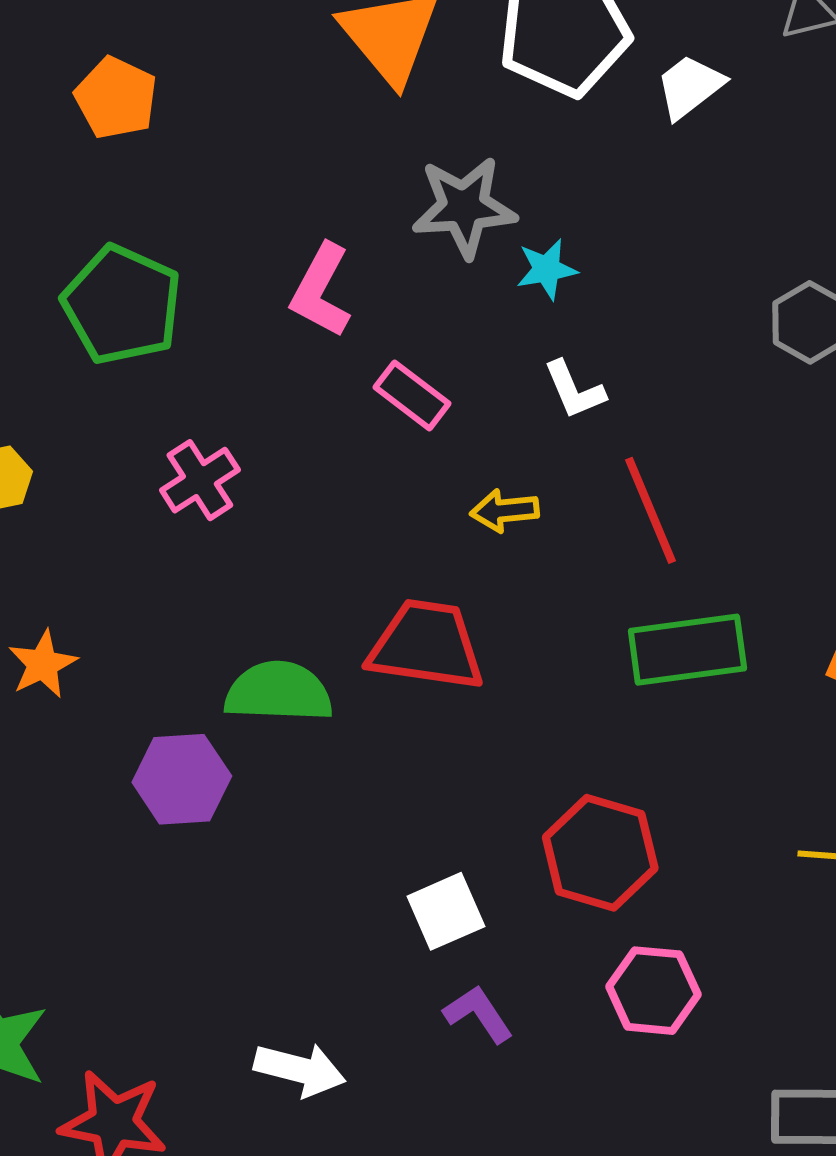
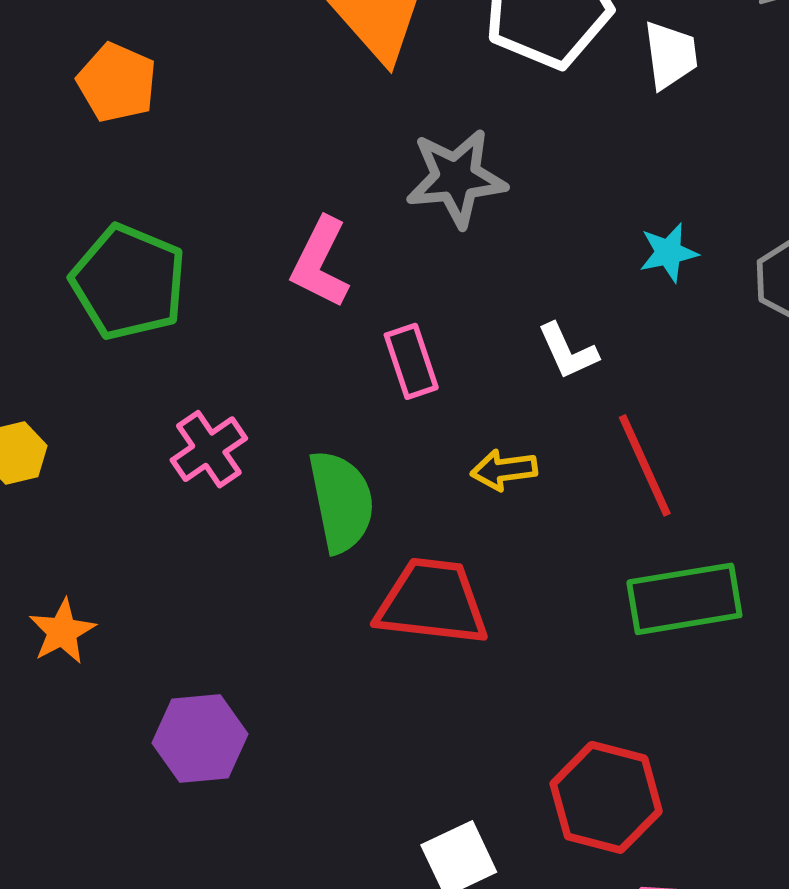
white trapezoid: (690, 87) -> (671, 55), turned 122
cyan star: (547, 269) -> (668, 253), moved
pink rectangle: (412, 395) -> (411, 361), turned 36
green semicircle: (279, 692) -> (341, 501), moved, turned 78

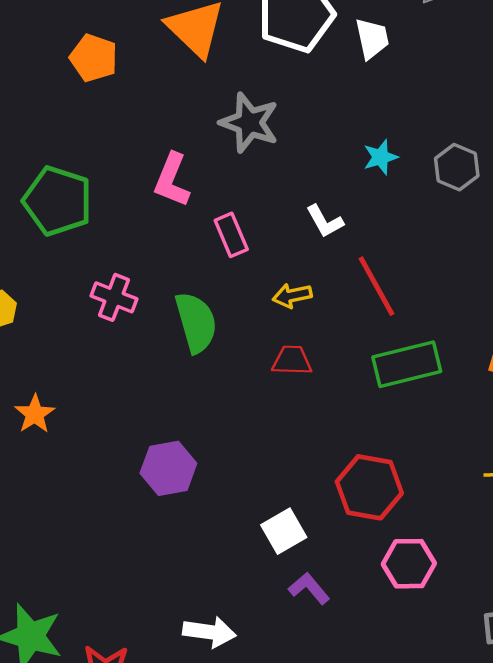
orange pentagon: (117, 83) -> (94, 58), moved
gray star: (456, 178) -> (249, 123), turned 30
pink cross: (209, 449) -> (114, 297), turned -30
red trapezoid: (432, 602) -> (292, 361), moved, size x0.6
purple hexagon: (200, 738) -> (168, 468), moved

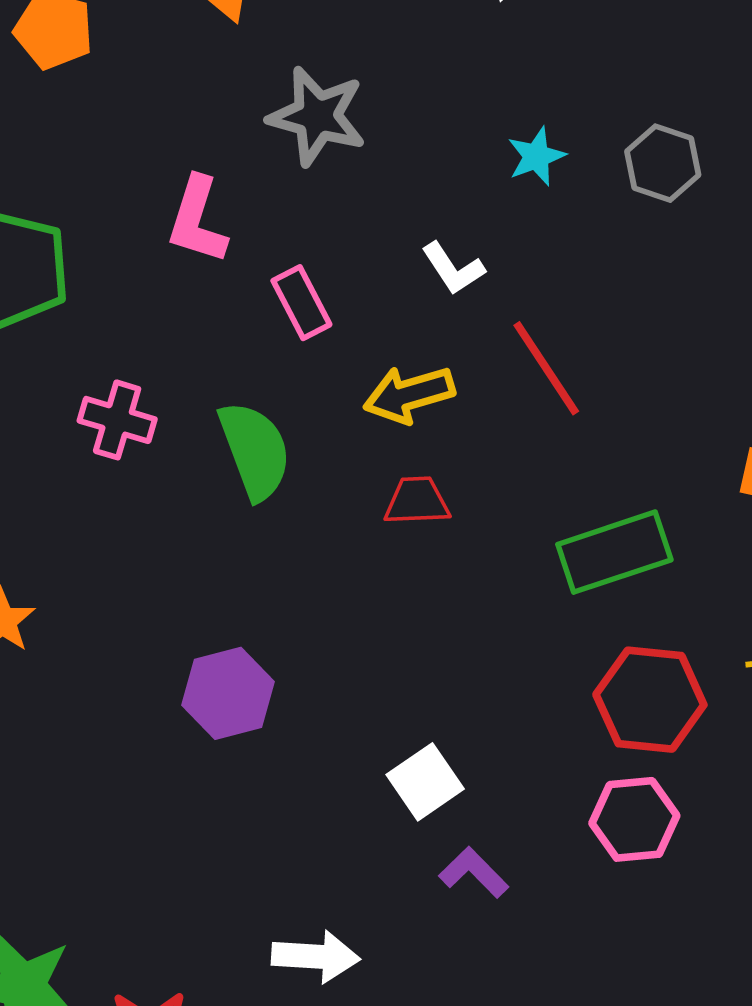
yellow arrow: (292, 296) -> (409, 394), size x1.4
green rectangle: (407, 364) -> (614, 552), moved
red hexagon: (369, 487) -> (650, 700), moved

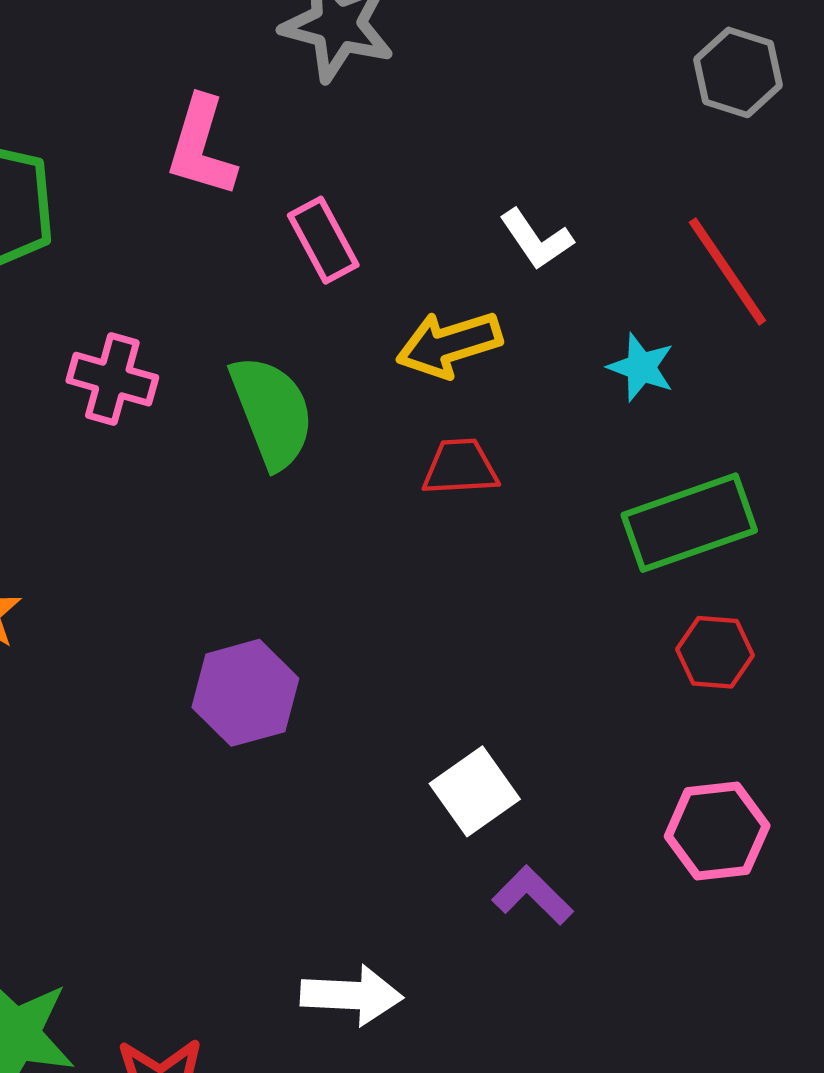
cyan star: (536, 156) -> (641, 367), moved, turned -30
white L-shape: (453, 268) -> (536, 239), moved
red line: (546, 368) -> (727, 271), moved
red hexagon: (650, 700) -> (715, 652), moved, size x0.6

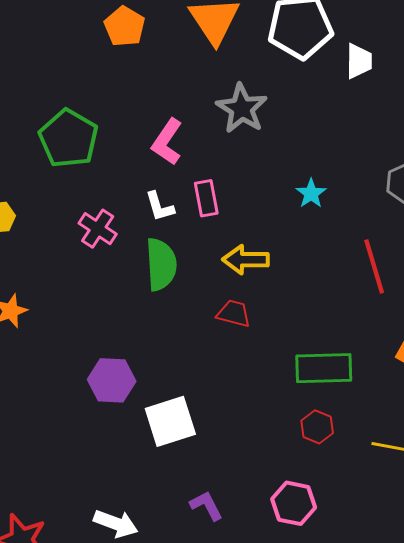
white L-shape: (536, 239) -> (160, 207), moved
cyan star: (641, 367) -> (311, 193), moved
white square: (475, 791) -> (170, 421), moved, size x1.4

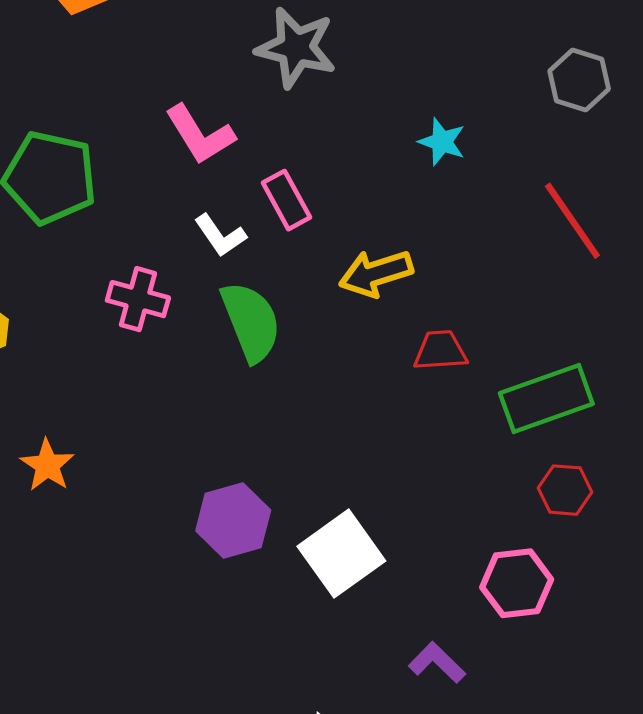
pink L-shape: (167, 142) -> (200, 134), turned -48
red trapezoid: (234, 313) -> (440, 351), moved
pink hexagon: (294, 503) -> (517, 583), moved

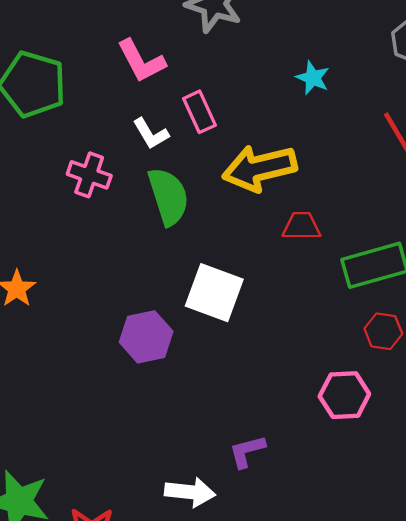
yellow arrow: (376, 273) -> (260, 168), size x1.4
white square: (341, 554) -> (214, 293), moved, turned -38
purple L-shape: (437, 663) -> (247, 451), moved, turned -63

